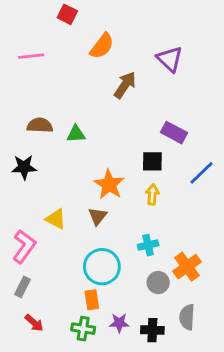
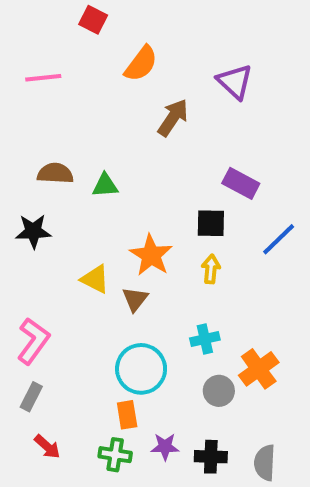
yellow triangle: (56, 219) -> (95, 279), moved
gray semicircle: (187, 317) -> (265, 463), moved

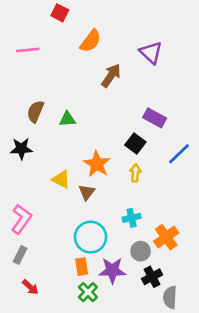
brown semicircle: (55, 173) -> (35, 111), turned -70
black square: (211, 223) -> (135, 144), turned 36
purple star: (165, 447) -> (112, 270), moved, size x1.5
green cross: (115, 455) -> (88, 292), moved, turned 36
black cross: (211, 457) -> (152, 277), moved, turned -30

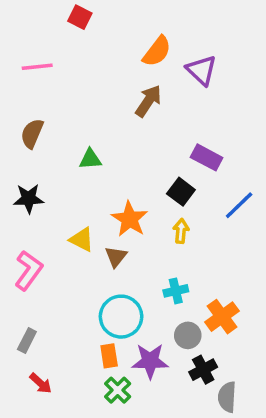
orange semicircle: (91, 41) -> (157, 51), moved
brown semicircle: (35, 111) -> (32, 133), moved
pink L-shape: (21, 219) -> (29, 270), moved

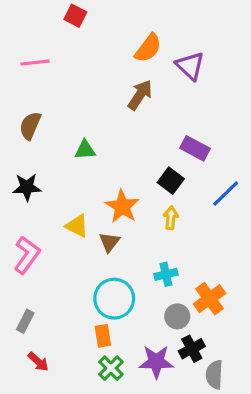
purple star: (150, 361) -> (156, 362), moved

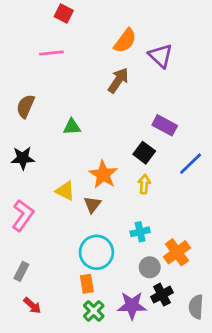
pink line: (35, 63) -> (51, 53), moved
gray semicircle: (214, 375) -> (196, 307), moved

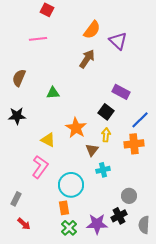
brown triangle: (92, 205) -> (92, 150), moved
pink L-shape: (23, 215) -> (40, 167), moved
orange cross: (177, 252) -> (134, 144), moved, turned 30
gray circle: (150, 267) -> (129, 196), moved

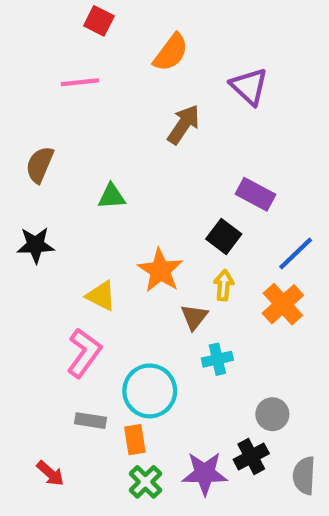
orange semicircle: (92, 30) -> (171, 53), moved
orange cross: (134, 144) -> (283, 304), turned -36
gray rectangle: (16, 199) -> (90, 421), moved, turned 72

